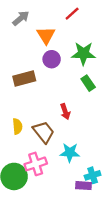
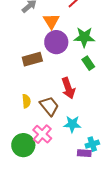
purple circle: (52, 59) -> (56, 42), size x1.5
red arrow: (65, 112) -> (68, 88), size x1.5
pink cross: (36, 164) -> (42, 134), turned -30

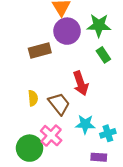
cyan cross: (92, 144) -> (108, 133), moved

